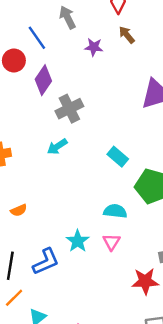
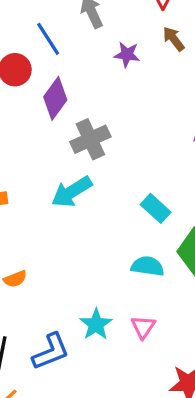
cyan arrow: (57, 147) -> (72, 192), size x1.4
cyan semicircle: (115, 211) -> (148, 266), moved

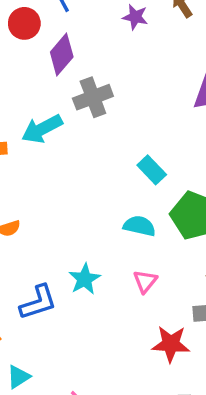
cyan arrow: (72, 192) -> (42, 129), moved
pink triangle: (143, 327) -> (145, 281), moved

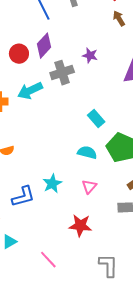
purple star: (135, 17) -> (90, 55), moved
red circle: (24, 23) -> (19, 54), moved
red star: (171, 344) -> (80, 226), moved

